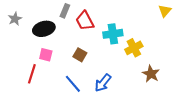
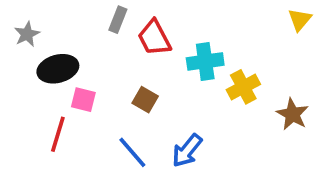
black ellipse: (44, 29) -> (58, 69), moved
brown star: (151, 74) -> (292, 114), moved

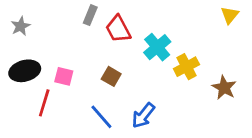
cyan cross: (205, 61) -> (157, 47), turned -32
black ellipse: (58, 69) -> (25, 71), moved

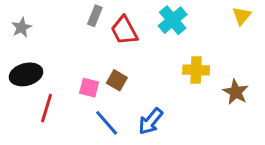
cyan cross: (157, 47) -> (173, 20), moved
yellow cross: (186, 67) -> (196, 70), turned 30
pink square: (64, 76) -> (89, 88), moved

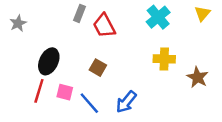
cyan cross: (173, 20) -> (158, 17), moved
black ellipse: (26, 74) -> (49, 61), moved, turned -50
pink square: (89, 88) -> (65, 92), moved

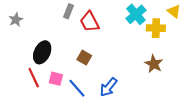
yellow triangle: (202, 13) -> (174, 11), turned -32
yellow cross: (164, 59) -> (156, 28), moved
brown star: (197, 77) -> (154, 64), moved
red line: (39, 91) -> (34, 78), turned -42

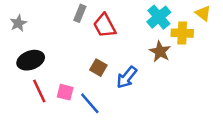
black ellipse: (42, 52) -> (31, 60), moved, turned 45
brown star: (154, 64) -> (160, 52), moved
blue arrow: (109, 87) -> (127, 77), moved

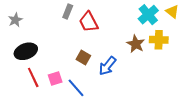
cyan cross: (159, 17) -> (148, 15), moved
yellow cross: (182, 33) -> (159, 40), moved
pink square: (65, 92) -> (55, 78), turned -32

